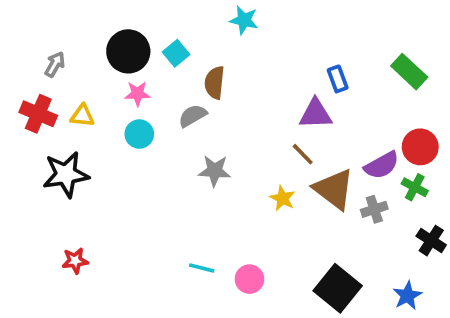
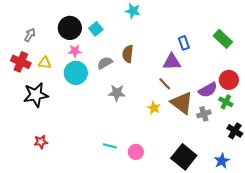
brown semicircle: (215, 83) -> (128, 54), moved
cyan circle: (139, 134) -> (76, 73), size x1.5

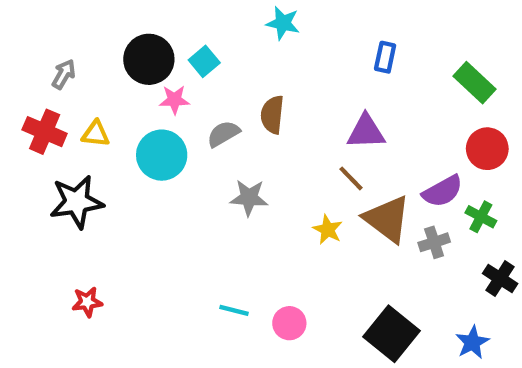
blue rectangle: (184, 43) -> (385, 57), moved, turned 32
pink star: (75, 51) -> (174, 100), moved
red circle: (229, 80) -> (487, 149), moved

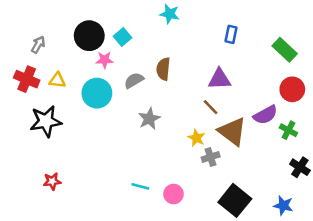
gray star: (249, 198) -> (149, 119), turned -30
gray cross: (434, 242) -> (211, 157), moved
blue star: (472, 342) -> (283, 206), turned -30

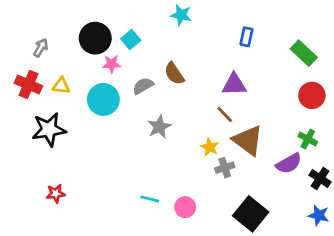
brown semicircle: (163, 69) -> (174, 74), turned -40
purple semicircle: (265, 115) -> (289, 164), moved
blue star: (283, 206) -> (319, 215), moved

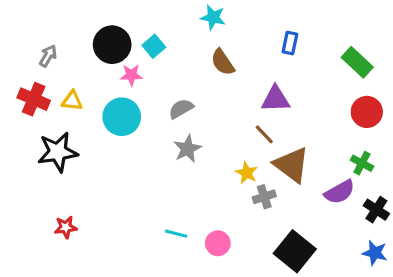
brown semicircle: (174, 74) -> (223, 62), moved
gray semicircle: (143, 86) -> (181, 109), moved

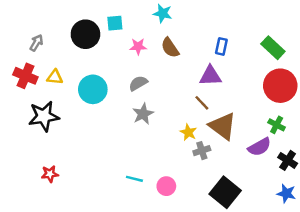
blue rectangle: (290, 43) -> (221, 46), moved
cyan square: (154, 46) -> (115, 23), moved, turned 35
pink star: (131, 75) -> (138, 46), moved
red circle: (367, 112) -> (280, 86), size x1.4

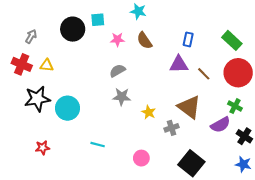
cyan circle: (93, 89) -> (67, 108), moved
brown line: (202, 103) -> (204, 74), moved
gray star: (143, 114) -> (122, 97), turned 30
yellow star: (188, 132) -> (149, 112), moved
cyan line: (134, 179) -> (98, 145), moved

